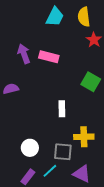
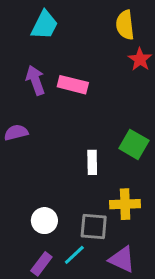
cyan trapezoid: (55, 17) -> (44, 25), moved
green square: (91, 82) -> (134, 144), moved

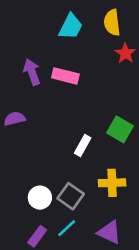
cyan trapezoid: (44, 25) -> (71, 27), moved
white rectangle: (92, 162) -> (83, 145), turned 30
gray square: (94, 227) -> (71, 196), moved, turned 30

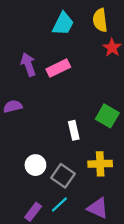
pink rectangle: (65, 76) -> (58, 68), turned -40
white rectangle: (83, 145) -> (74, 130), turned -42
white circle: (40, 198) -> (35, 165), moved

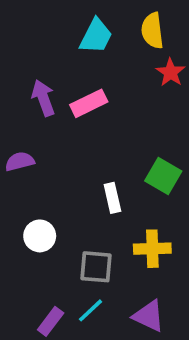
white circle: (35, 165) -> (40, 236), moved
gray square: (63, 176) -> (96, 267), turned -30

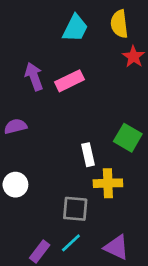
white circle: (40, 236) -> (15, 185), moved
yellow cross: (152, 249) -> (108, 183), moved

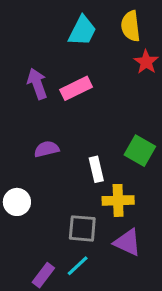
purple semicircle: (15, 126) -> (47, 149), moved
purple triangle: (116, 247) -> (127, 242), moved

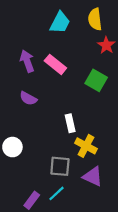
pink rectangle: (76, 88) -> (55, 64), turned 65
purple semicircle: (47, 149) -> (28, 98), moved, turned -138
green square: (140, 151) -> (96, 80), moved
yellow cross: (118, 200) -> (86, 146), turned 30

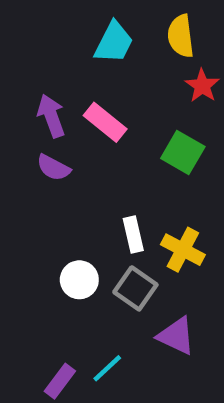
purple semicircle: (28, 98) -> (53, 168), moved
yellow cross: (86, 146) -> (183, 250), moved
white circle: (12, 147) -> (79, 280), moved
gray square: (60, 166) -> (135, 288), moved, turned 30

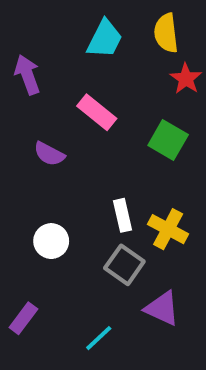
purple arrow: (51, 116) -> (27, 75), moved
white circle: (79, 280) -> (51, 241), moved
purple rectangle: (60, 381) -> (23, 318), moved

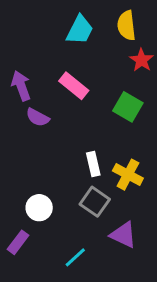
purple arrow: (27, 75) -> (21, 86), moved
white circle: (51, 241) -> (39, 208), moved

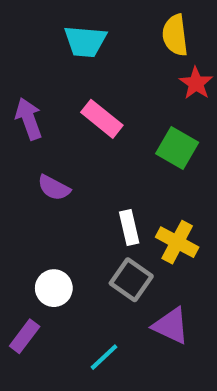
cyan trapezoid: (80, 30) -> (85, 41), moved, turned 68
purple semicircle: (38, 117) -> (54, 188), moved

